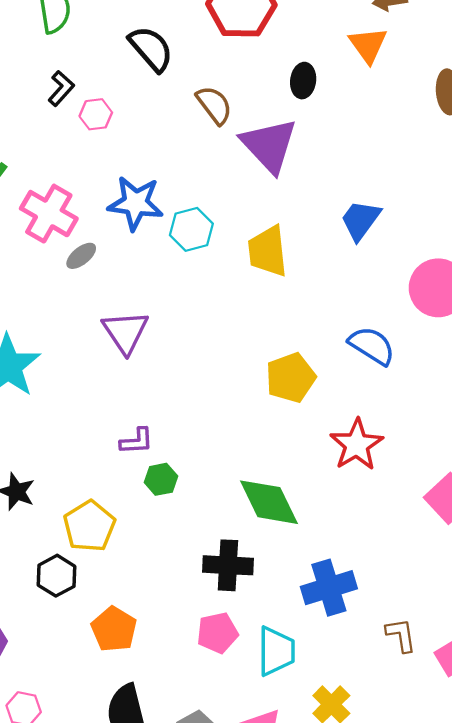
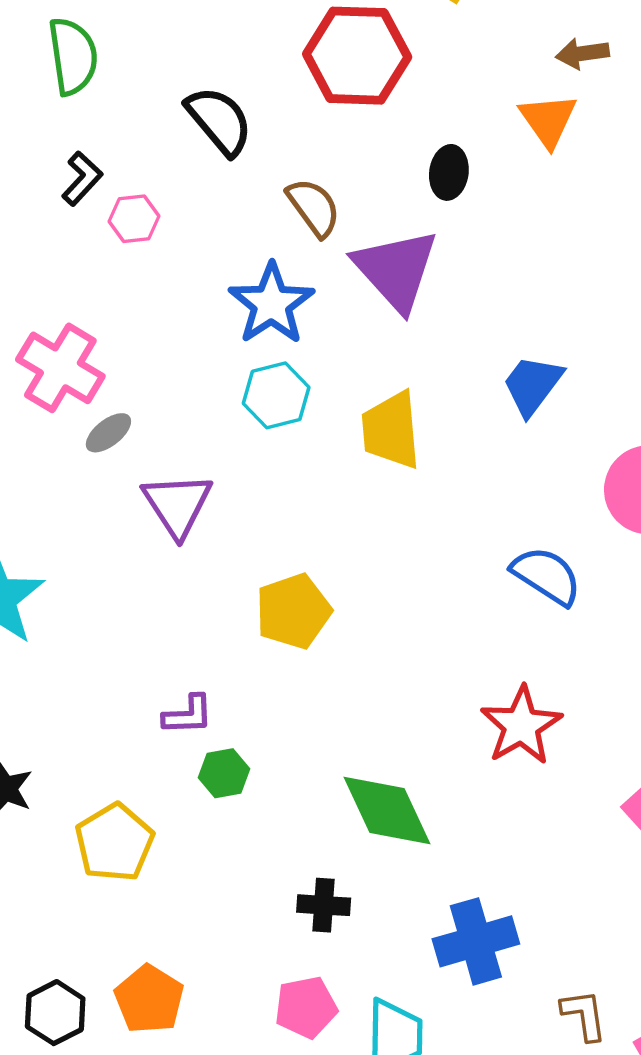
blue star: (136, 203) -> (271, 304), moved, turned 30
purple triangle: (125, 332) -> (177, 505), moved
yellow pentagon: (291, 378) -> (293, 611), moved
black cross: (228, 565) -> (324, 905), size x0.7
black hexagon: (56, 576) -> (55, 1013), moved

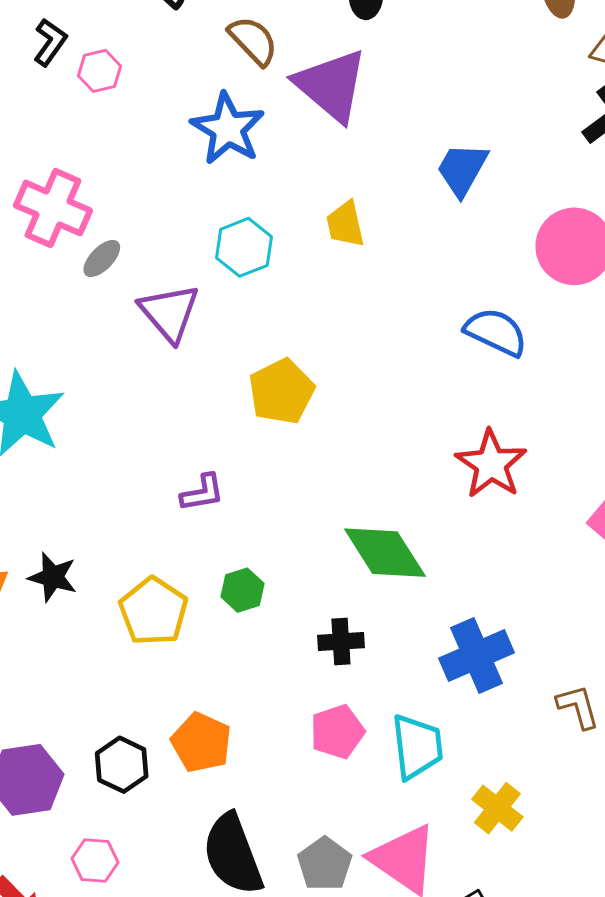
cyan hexagon: (276, 395) -> (244, 247), moved
yellow trapezoid: (391, 430) -> (345, 224), size x0.7
green hexagon: (224, 773) -> (242, 590), moved

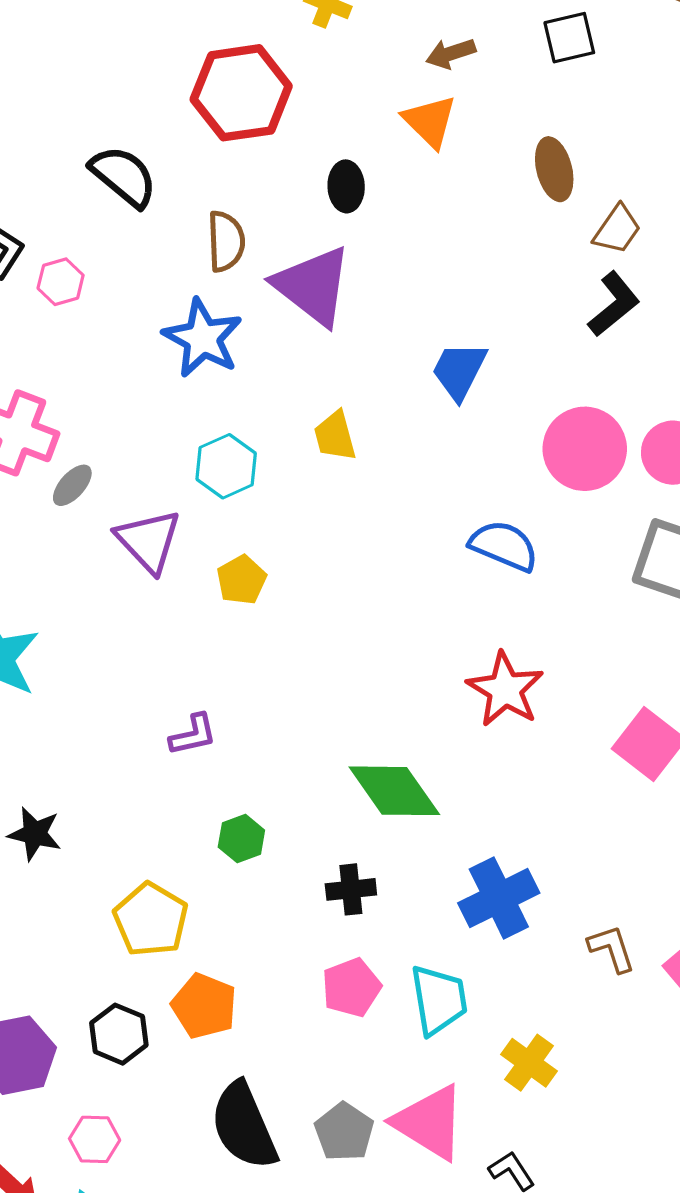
brown semicircle: (253, 41) -> (226, 241), turned 44
yellow pentagon: (282, 391) -> (242, 580), moved, size x0.7
yellow pentagon: (153, 611) -> (151, 920), moved

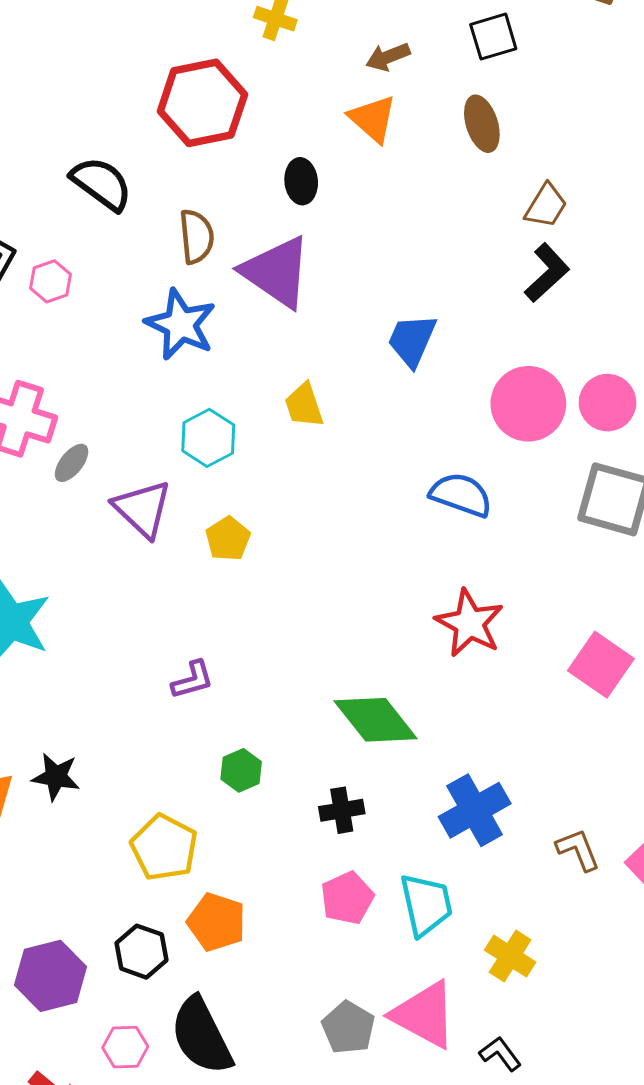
brown ellipse: (554, 169) -> (482, 124), moved
black semicircle: (244, 1126) -> (201, 1036), moved

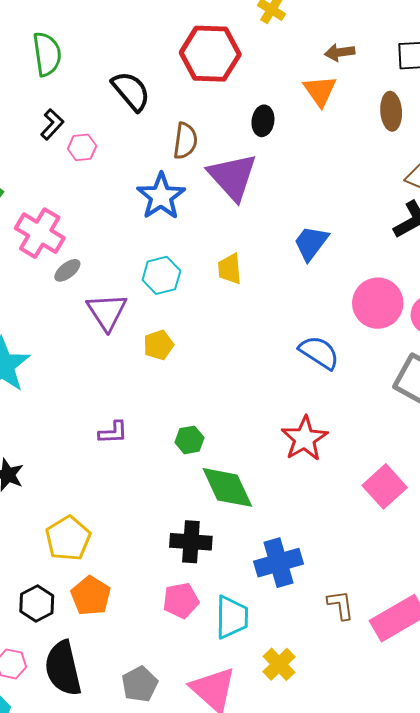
green hexagon: (241, 770) -> (189, 440), moved
black cross: (342, 810) -> (191, 542), size x1.4
gray pentagon: (348, 1028) -> (140, 684), moved

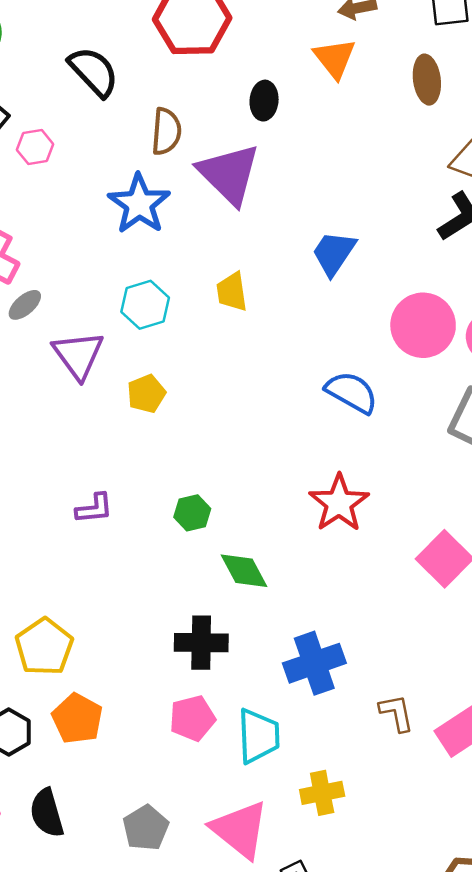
green diamond: (227, 487) -> (244, 571), size x0.7
yellow cross: (279, 664) -> (322, 793), turned 36
black semicircle: (63, 668) -> (47, 813), size x0.7

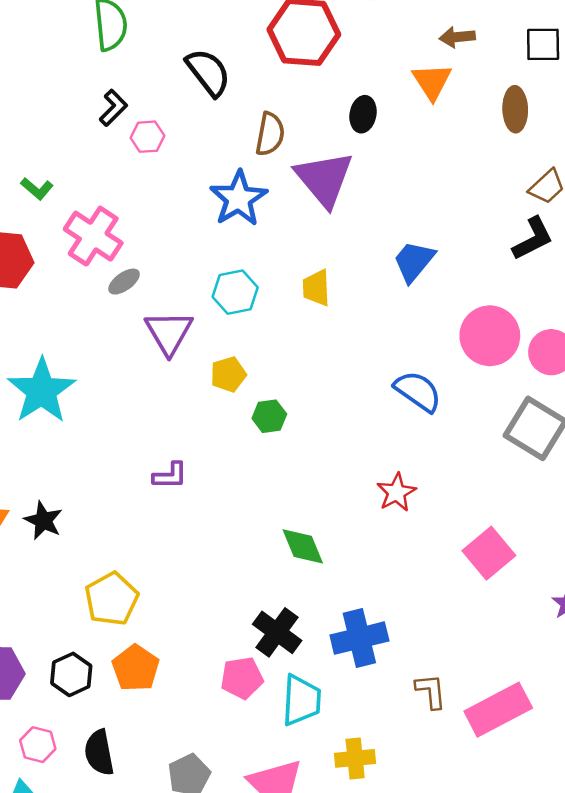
red star: (339, 503) -> (396, 492), size x0.7
green hexagon: (192, 513) -> (269, 416), moved
black cross: (201, 643) -> (277, 632), moved, turned 30

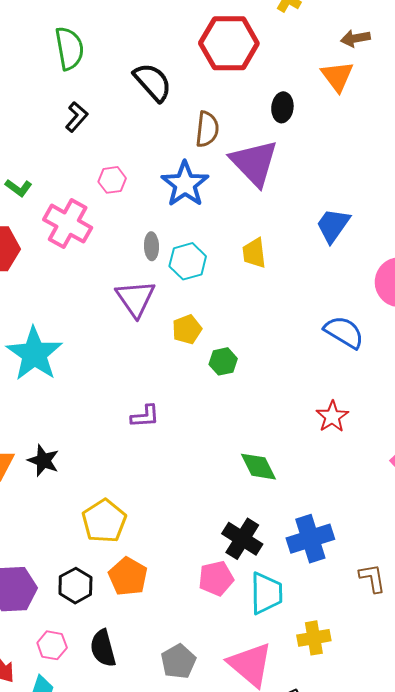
pink hexagon: (147, 137) -> (112, 180), moved
gray ellipse: (124, 282) -> (151, 246), moved, turned -52

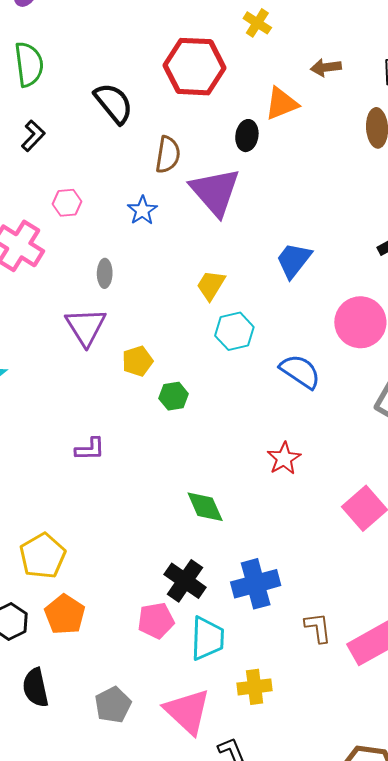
orange triangle: (337, 76) -> (281, 104), moved, turned 42
blue star: (185, 184) -> (142, 210), size x0.6
yellow trapezoid: (254, 253) -> (211, 285), turned 36
cyan hexagon: (188, 261) -> (234, 331), moved

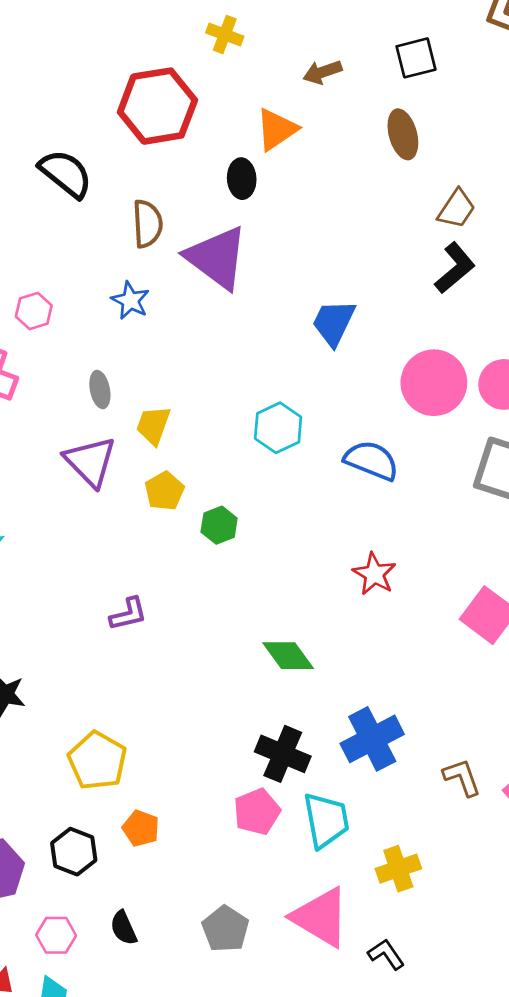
yellow trapezoid: (211, 285) -> (153, 425), moved
orange pentagon: (65, 614) -> (141, 828), size x0.7
black semicircle: (35, 688) -> (124, 928), size x0.7

